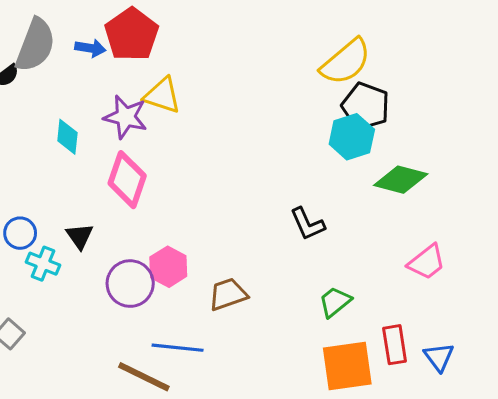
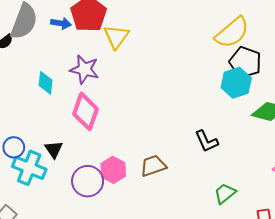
yellow triangle: (162, 95) -> (116, 37), moved, turned 48
cyan cross: (43, 264) -> (29, 168), size x1.5
brown trapezoid: (228, 294) -> (153, 166), moved

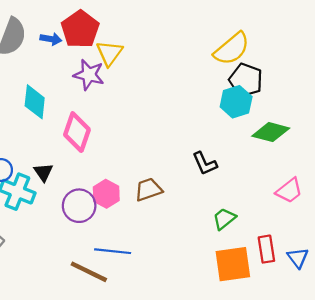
purple star: (84, 69) -> (89, 75), moved
cyan diamond: (46, 83) -> (35, 102), size x1.4

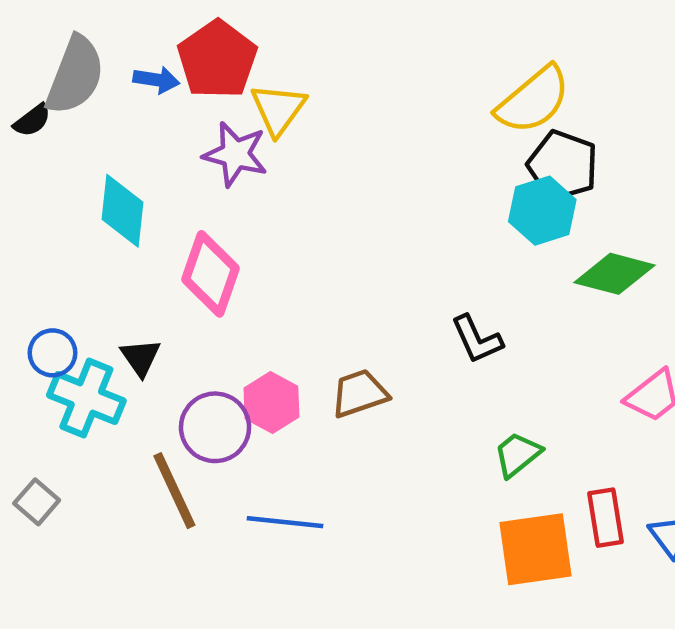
brown line: (89, 272) -> (174, 491), moved, turned 39

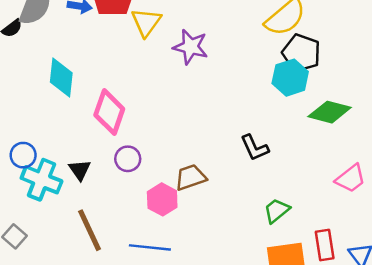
purple star: (235, 154) -> (191, 47), moved
black triangle: (141, 357) -> (80, 170), moved
pink hexagon: (271, 403) -> (162, 199), moved
purple circle: (215, 427) -> (128, 159), moved, size x0.7

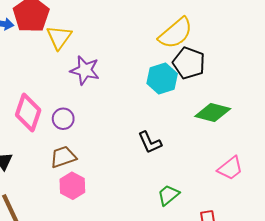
purple star: (191, 47) -> (85, 70), moved
cyan hexagon: (290, 78) -> (162, 79), moved
purple circle: (128, 159) -> (63, 119), moved
brown trapezoid: (191, 177) -> (63, 157), moved

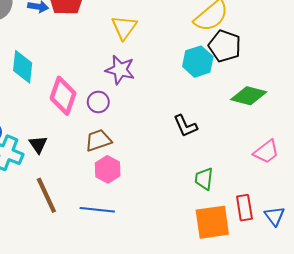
yellow triangle: (59, 37) -> (124, 27), moved
purple star: (85, 70) -> (120, 70), moved
green trapezoid: (168, 195) -> (204, 179), turned -45

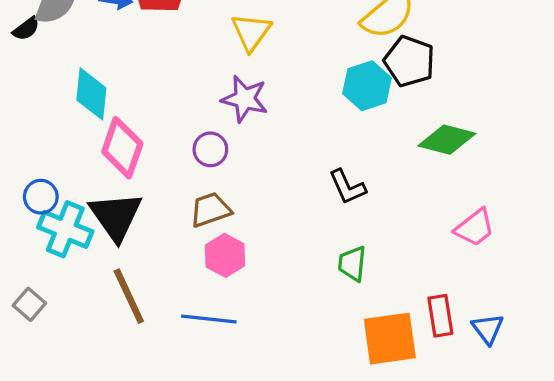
pink diamond: (63, 96) -> (122, 148), moved
black triangle: (38, 144) -> (116, 216), size x1.8
green trapezoid: (204, 179) -> (352, 264), moved

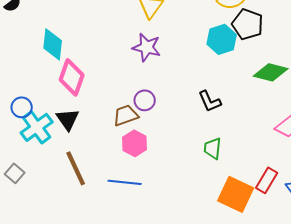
purple circle: (210, 149) -> (145, 100), moved
black triangle: (116, 216) -> (68, 119), size x0.7
cyan cross: (65, 229) -> (37, 127), turned 32
red rectangle: (440, 316) -> (267, 180), turned 40
orange square: (390, 339) -> (236, 194), turned 33

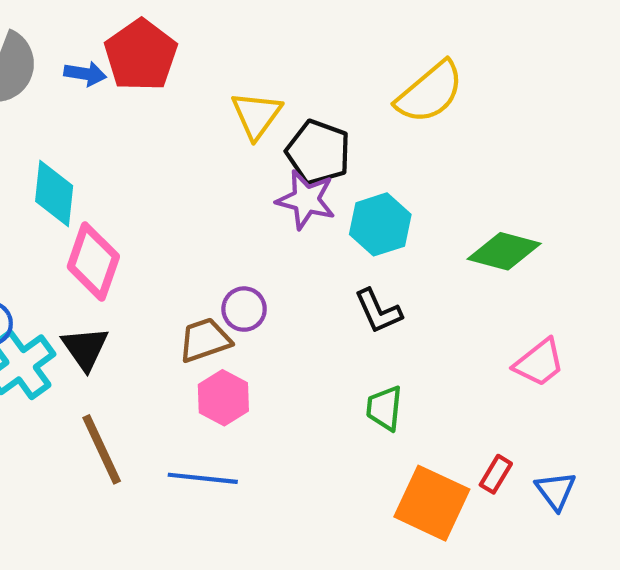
black pentagon: (248, 24) -> (318, 152), moved
cyan hexagon: (222, 39) -> (380, 224), moved
purple star: (147, 47) -> (306, 200), moved
red rectangle: (267, 180) -> (496, 474), size x0.7

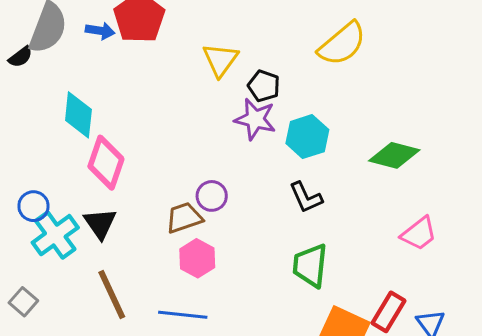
black pentagon: (318, 152) -> (264, 86), size x0.7
green trapezoid: (384, 408) -> (310, 266), size x1.4
red rectangle: (496, 474) -> (388, 312), size x1.5

